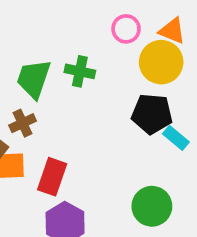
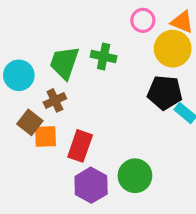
green circle: (152, 206) -> (135, 176), moved

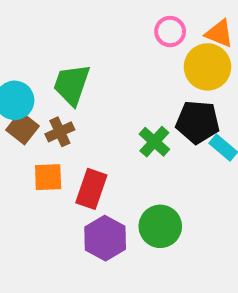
green cross: (104, 56) -> (154, 142), moved, turned 30
brown square: (30, 122) -> (22, 128), moved

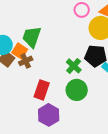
orange square: (48, 177) -> (20, 51), moved, turned 35
green circle: (160, 226) -> (77, 90), moved

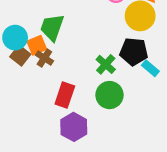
orange square: (20, 51) -> (37, 45), turned 35
brown cross: (26, 61) -> (44, 58), turned -32

